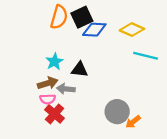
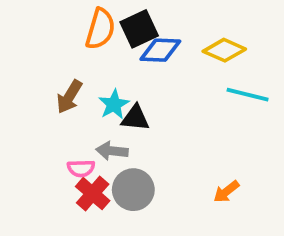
cyan star: (54, 62) -> (114, 104), moved
brown arrow: (48, 83) -> (69, 97), moved, turned 138
gray circle: (117, 112) -> (133, 190), moved
orange arrow: (133, 122) -> (226, 192), moved

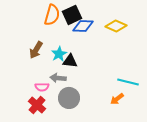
cyan line: (248, 95) -> (128, 82), moved
red cross: (93, 194) -> (37, 105), moved

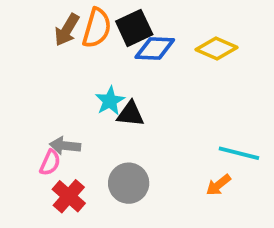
brown arrow: (36, 50) -> (67, 30), moved
gray arrow: (58, 78) -> (65, 146), moved
pink semicircle: (42, 87) -> (50, 163), moved, turned -64

